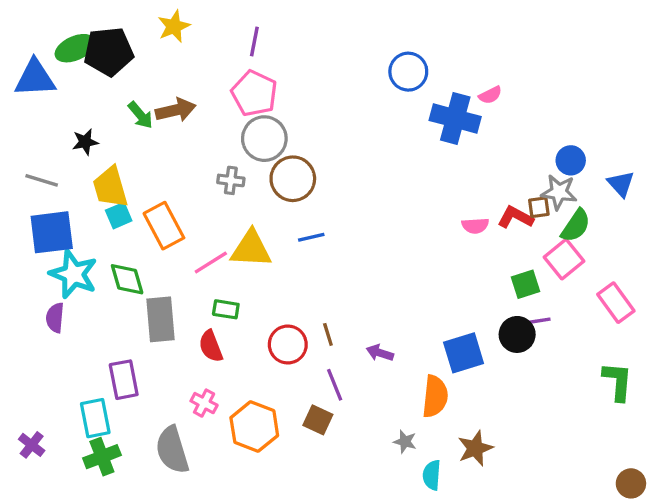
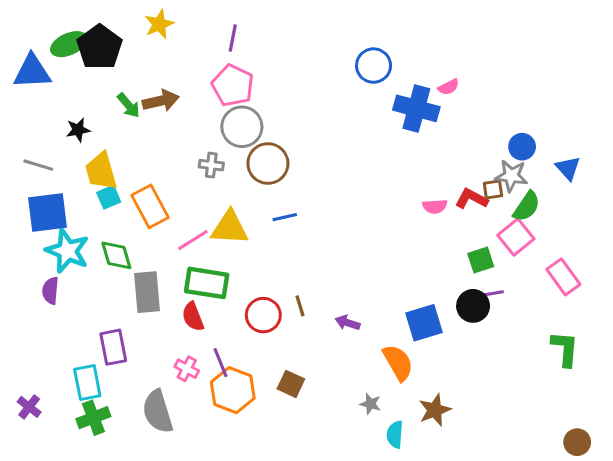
black pentagon: (109, 52) -> (100, 47), turned -30
green rectangle: (226, 309) -> (207, 283), size x1.8
purple line: (335, 385) -> (220, 363), moved
orange semicircle: (435, 396) -> (398, 363), turned -36

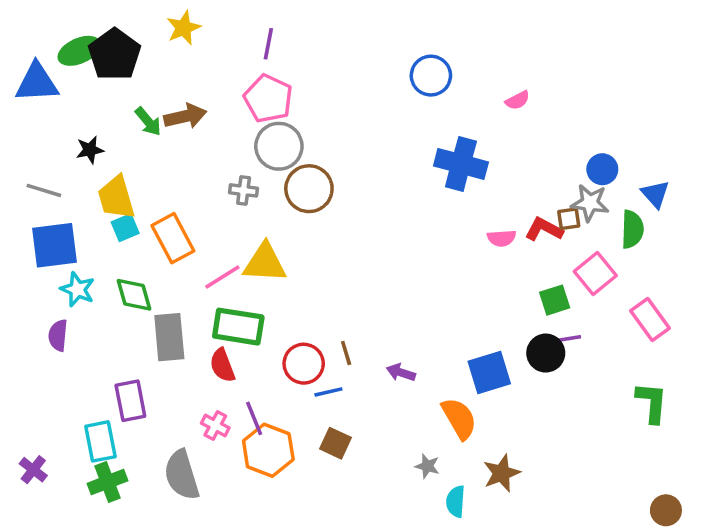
blue cross: (416, 108) -> (461, 164), moved
green semicircle: (527, 206) -> (632, 229), moved, turned -32
blue line: (285, 217) -> (328, 392), moved
cyan star: (67, 251) -> (77, 289), size x0.7

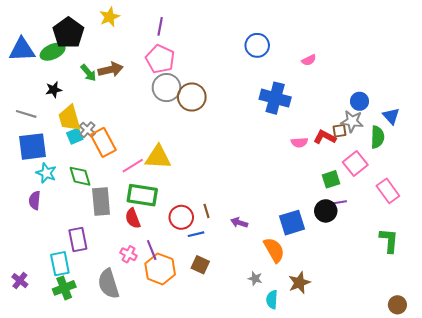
green ellipse: (79, 51) -> (53, 52), moved
brown circle: (309, 189) -> (192, 97), moved
gray cross: (244, 190) -> (87, 130), moved, turned 35

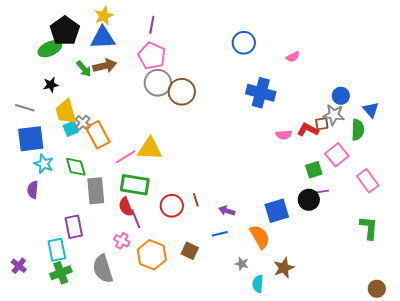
blue triangle: (22, 50) -> (103, 38), moved
blue line: (196, 234) -> (220, 234), moved
purple line: (152, 250) -> (136, 219), moved

